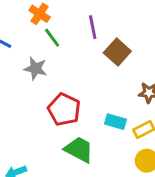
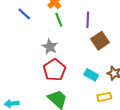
gray star: (35, 69) -> (50, 47), moved
cyan rectangle: (115, 122) -> (91, 75), moved

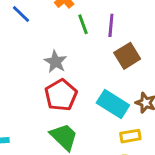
green line: (59, 20) -> (83, 24), moved
cyan rectangle: (91, 75) -> (113, 104), size x1.5

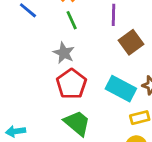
green line: (83, 24) -> (72, 20), moved

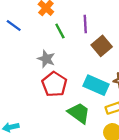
green line: (72, 20) -> (60, 31), moved
green trapezoid: (77, 123) -> (79, 113), moved

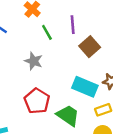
red pentagon: (54, 84) -> (37, 101), moved

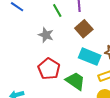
brown square: (90, 47) -> (84, 29), moved

